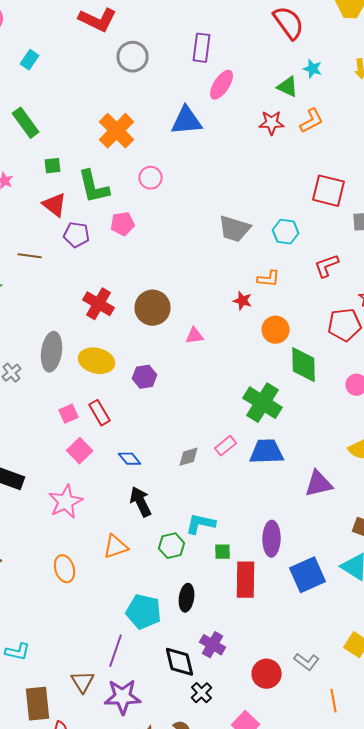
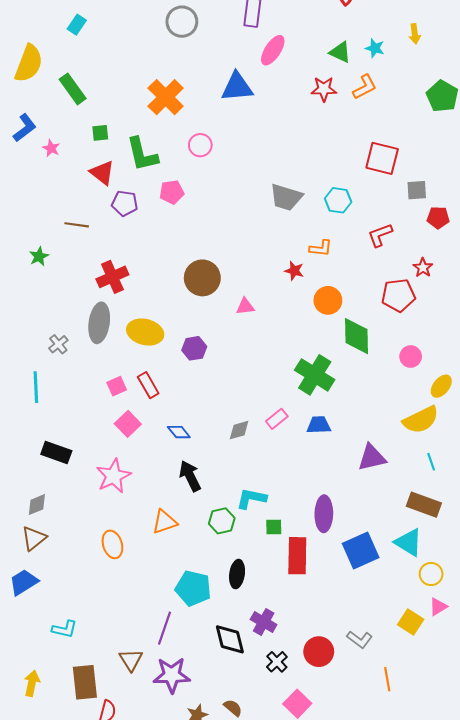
cyan star: (313, 69) -> (375, 48), moved
red cross: (99, 304) -> (112, 277), moved, turned 36
blue trapezoid: (267, 452) -> (319, 425), size x0.7
black cross: (202, 693) -> (277, 662), moved

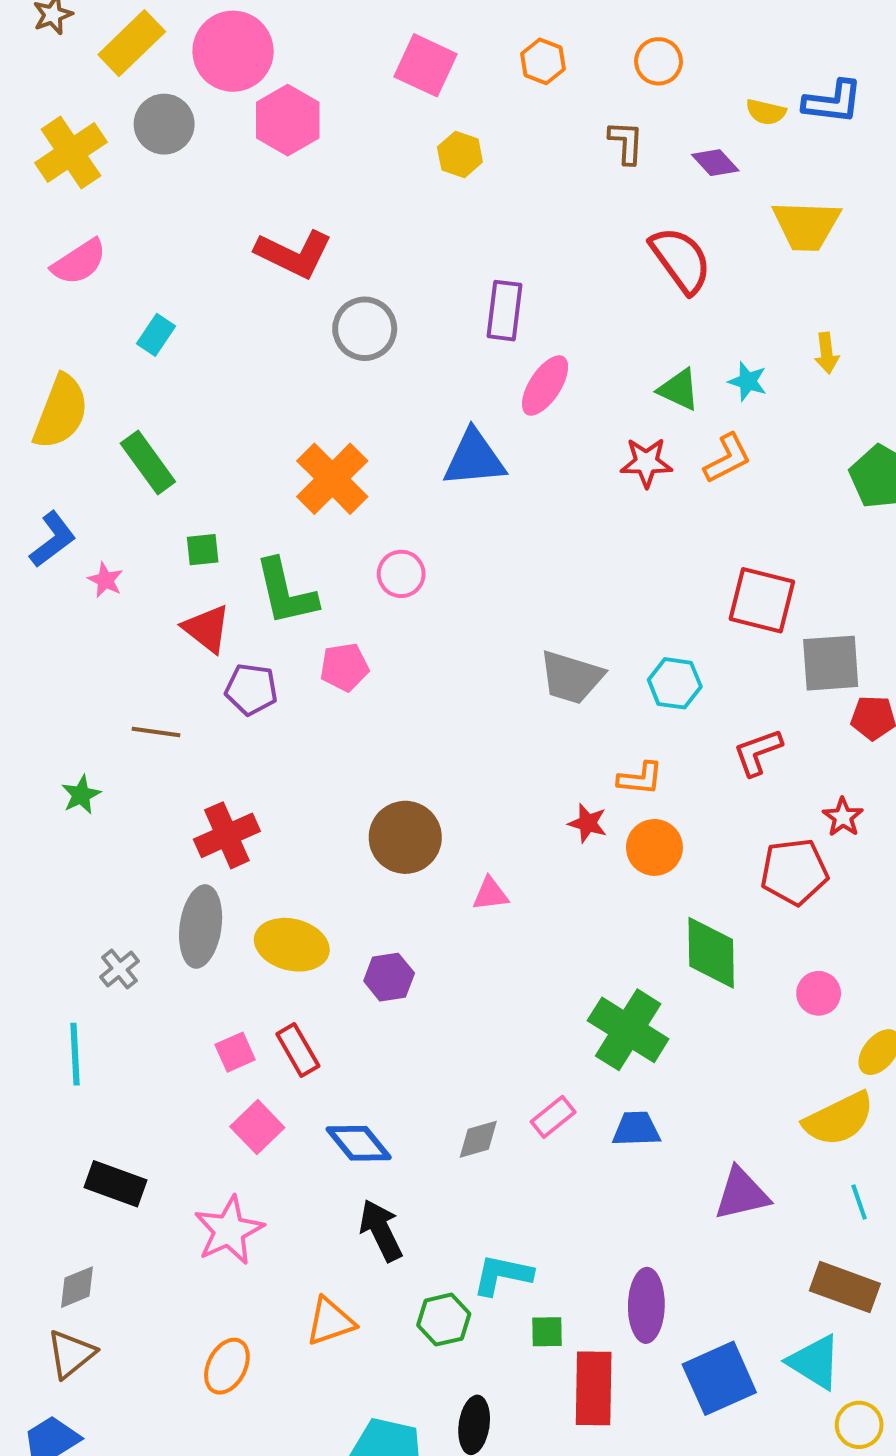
gray square: (417, 190) -> (831, 663), size x1.5
orange circle: (328, 300) -> (654, 847), moved
blue diamond: (179, 432) -> (359, 1143), size x1.4
orange ellipse: (112, 544) -> (227, 1366), turned 44

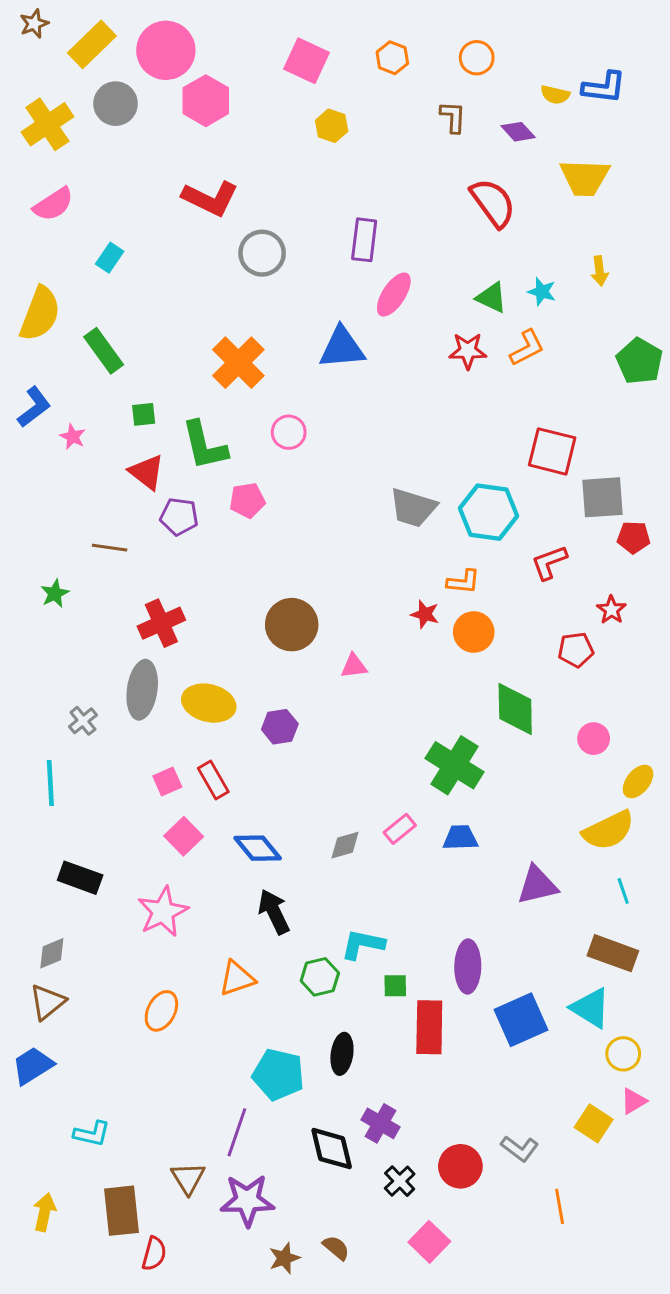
cyan hexagon: (675, 683) -> (489, 512), size x1.5
red pentagon: (794, 872) -> (576, 650), size x0.7

